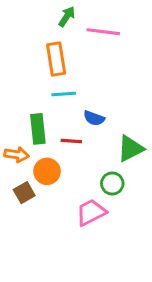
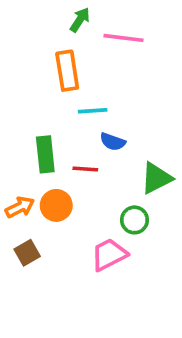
cyan line: (64, 94) -> (93, 111), moved
orange arrow: (17, 155) -> (20, 207), moved, turned -35
brown square: (24, 193) -> (27, 253), moved

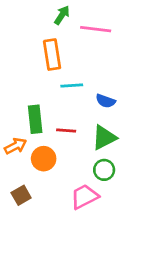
blue semicircle: (113, 142) -> (106, 101), moved
green triangle: (156, 178) -> (104, 138), moved
orange arrow: (20, 207) -> (15, 146), moved

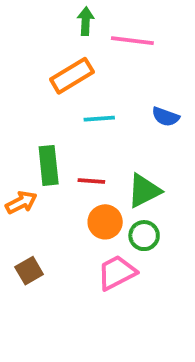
green arrow: (62, 15) -> (86, 21), turned -30
orange rectangle: (52, 55) -> (72, 76), turned 68
blue semicircle: (106, 101) -> (166, 117), moved
orange circle: (44, 159) -> (105, 222), moved

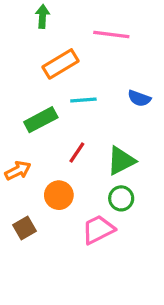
green arrow: (86, 21) -> (42, 16), moved
green rectangle: (49, 165) -> (41, 120), moved, turned 68
red line: (91, 181) -> (77, 152), turned -60
orange circle: (105, 222) -> (59, 195), moved

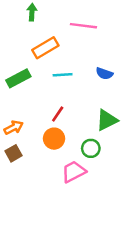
green rectangle: (41, 120) -> (18, 78), moved
green triangle: (121, 161) -> (107, 120), moved
orange circle: (59, 195) -> (54, 139), moved
brown square: (24, 228) -> (14, 153), moved

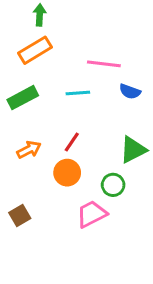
pink line: (83, 26) -> (104, 64), moved
orange rectangle: (45, 48) -> (35, 50), moved
orange arrow: (14, 127) -> (29, 150), moved
brown square: (14, 153) -> (20, 215), moved

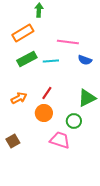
green arrow: (40, 15) -> (39, 10), moved
green rectangle: (23, 98) -> (27, 59), moved
pink trapezoid: (92, 214) -> (60, 140), turned 45

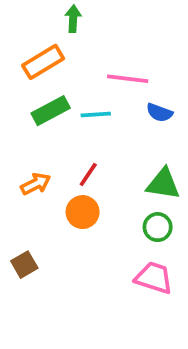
green triangle: (87, 98) -> (163, 184), turned 36
green circle: (74, 121) -> (158, 227), moved
pink trapezoid: (60, 140) -> (154, 278), moved

